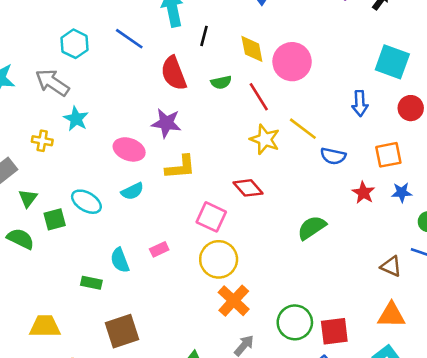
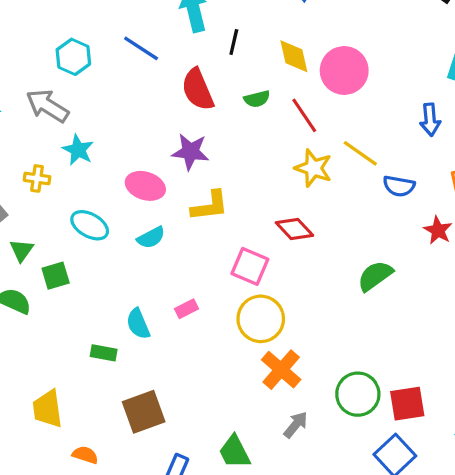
cyan ellipse: (86, 202) -> (90, 225), moved
yellow trapezoid: (45, 326) -> (48, 409), turned -96

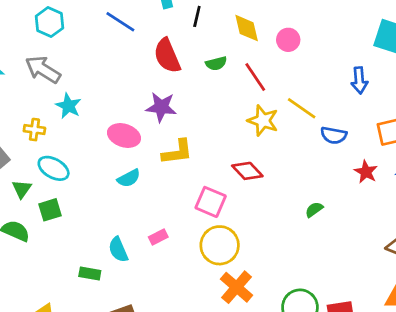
cyan hexagon: (73, 57) -> (50, 22), moved
pink circle: (344, 70) -> (288, 40), size x0.6
cyan ellipse: (90, 225) -> (54, 168), moved
green semicircle: (375, 276) -> (314, 210), size x0.6

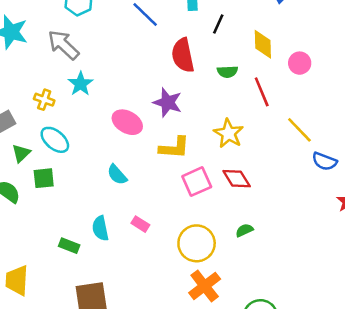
yellow star: (263, 121) -> (229, 133), moved
cyan semicircle: (129, 178) -> (117, 175), moved, turned 65
pink square: (211, 202) -> (197, 182), moved, turned 32
green semicircle: (314, 210) -> (244, 230), moved
pink rectangle: (158, 237) -> (140, 224), turned 48

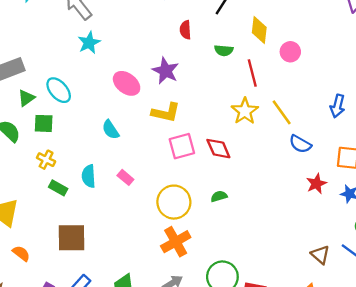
red semicircle: (183, 55) -> (185, 30), size x0.6
yellow cross: (44, 100) -> (46, 160), moved
yellow star: (229, 133) -> (245, 111), moved

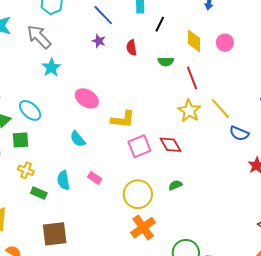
pink circle: (290, 52) -> (225, 43), moved
purple star: (166, 71) -> (99, 41), moved, size x0.6

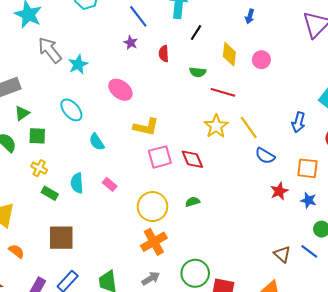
gray arrow: (39, 37) -> (50, 50), moved
red line: (192, 78) -> (223, 92), turned -60
pink ellipse: (87, 98) -> (120, 90), moved
cyan ellipse: (30, 110) -> (71, 110), moved

